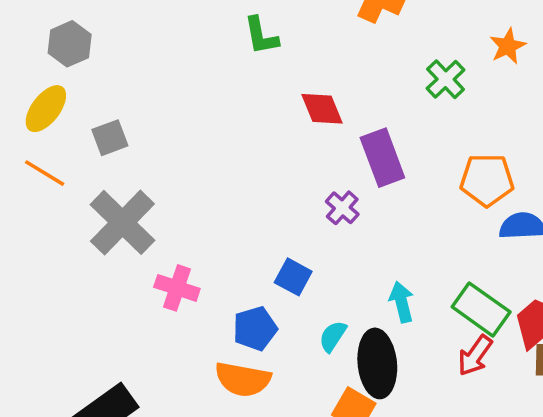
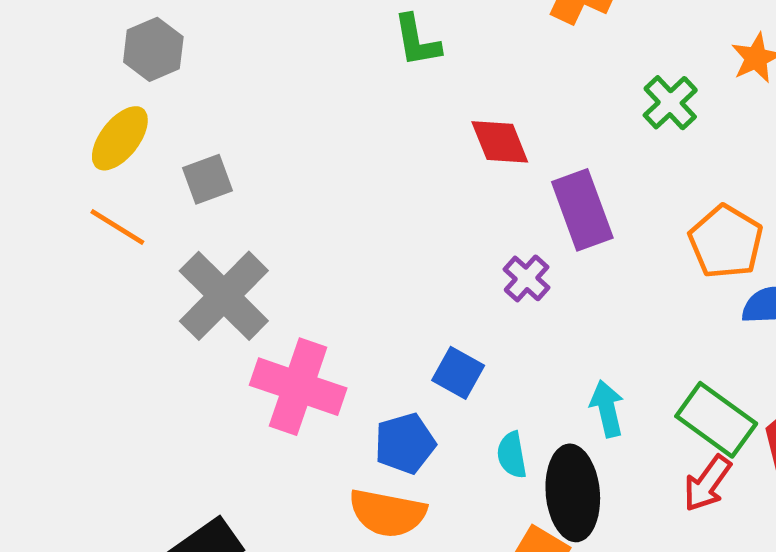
orange pentagon: (487, 180) -> (726, 242), turned 30
pink cross: (177, 288) -> (298, 387), size x1.5
cyan semicircle: (333, 336) -> (512, 455), turned -44

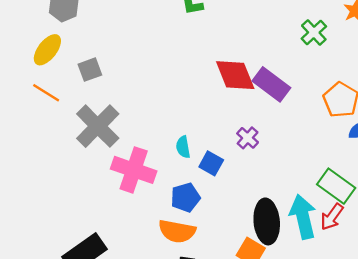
red diamond: (500, 142) -> (235, 75), moved, size x1.4
purple rectangle: (582, 210) -> (271, 84), turned -33
purple cross: (527, 278) -> (248, 138), moved
cyan arrow: (607, 409) -> (303, 217), moved, size x1.6
cyan semicircle: (512, 455) -> (183, 147), moved

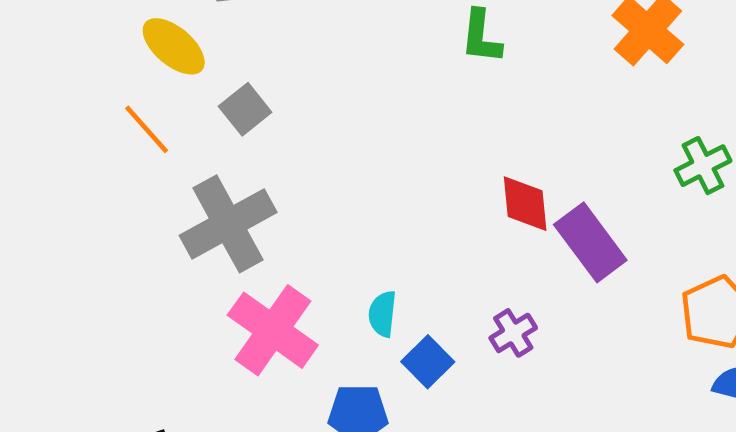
yellow ellipse: (47, 50) -> (174, 46), turned 76
gray square: (90, 70) -> (245, 109), turned -35
red diamond: (235, 75) -> (525, 204), size x0.7

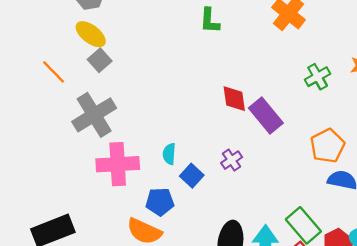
yellow ellipse: (174, 46) -> (91, 34), moved
pink cross: (273, 330) -> (118, 164), turned -36

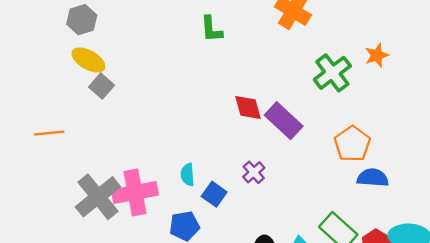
orange line: (54, 72) -> (49, 133), moved, turned -44
green cross: (318, 77) -> (332, 73), size x1.4
gray cross: (94, 115) -> (98, 197), moved

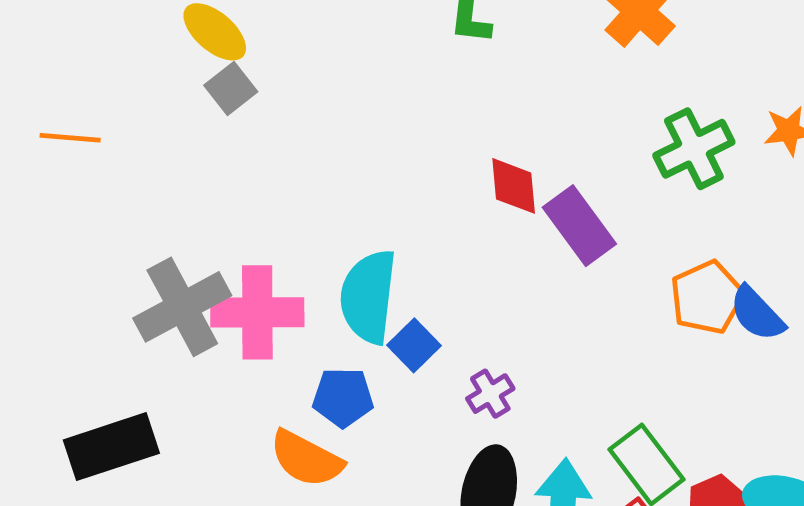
orange line: (49, 133) -> (70, 138), moved
purple cross: (254, 172) -> (490, 394), moved
cyan semicircle: (188, 175) -> (368, 297), size x2.0
blue semicircle: (373, 178) -> (757, 314), moved, turned -148

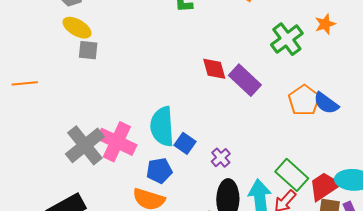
gray square: (231, 88) -> (88, 50), turned -35
pink cross: (257, 312) -> (117, 142), turned 36

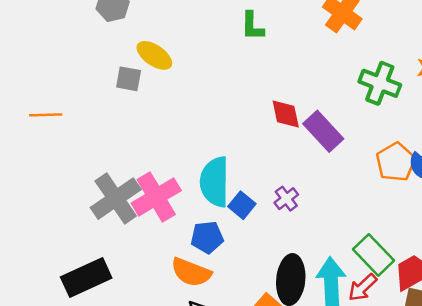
yellow ellipse: (77, 28) -> (154, 55), moved
green cross: (287, 39) -> (380, 83), turned -36
pink cross: (117, 142) -> (156, 197), turned 30
purple cross: (221, 158) -> (286, 199), moved

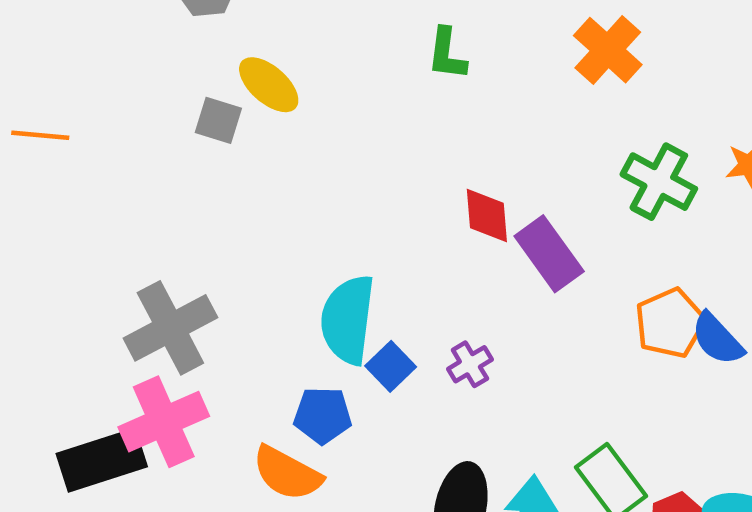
orange line: (46, 115) -> (40, 135), moved
pink cross: (156, 197) -> (164, 422), moved

